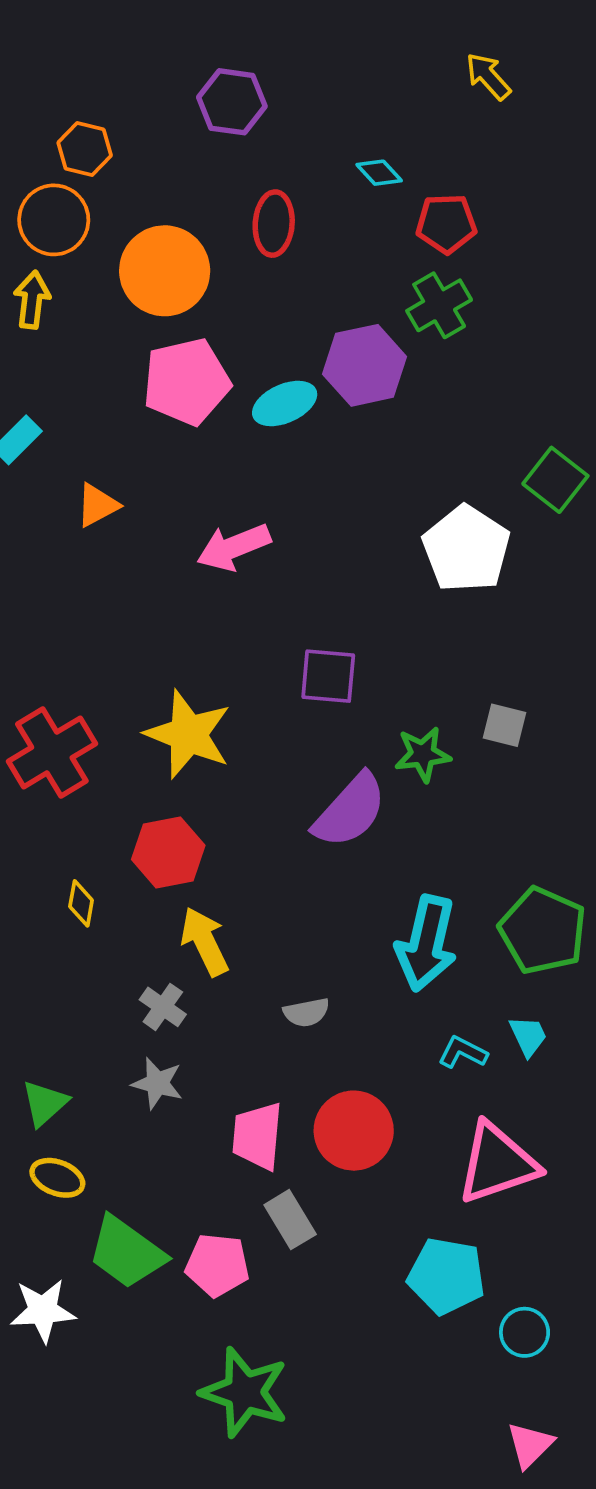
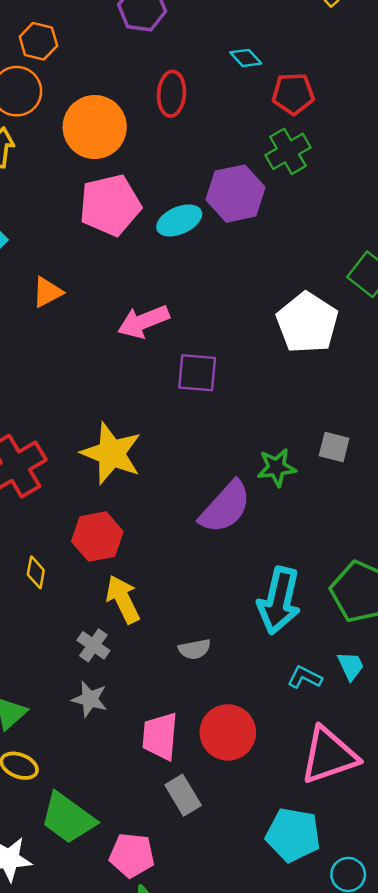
purple square: (328, 676) -> (197, 373), moved
pink pentagon: (217, 1265) -> (132, 855), moved

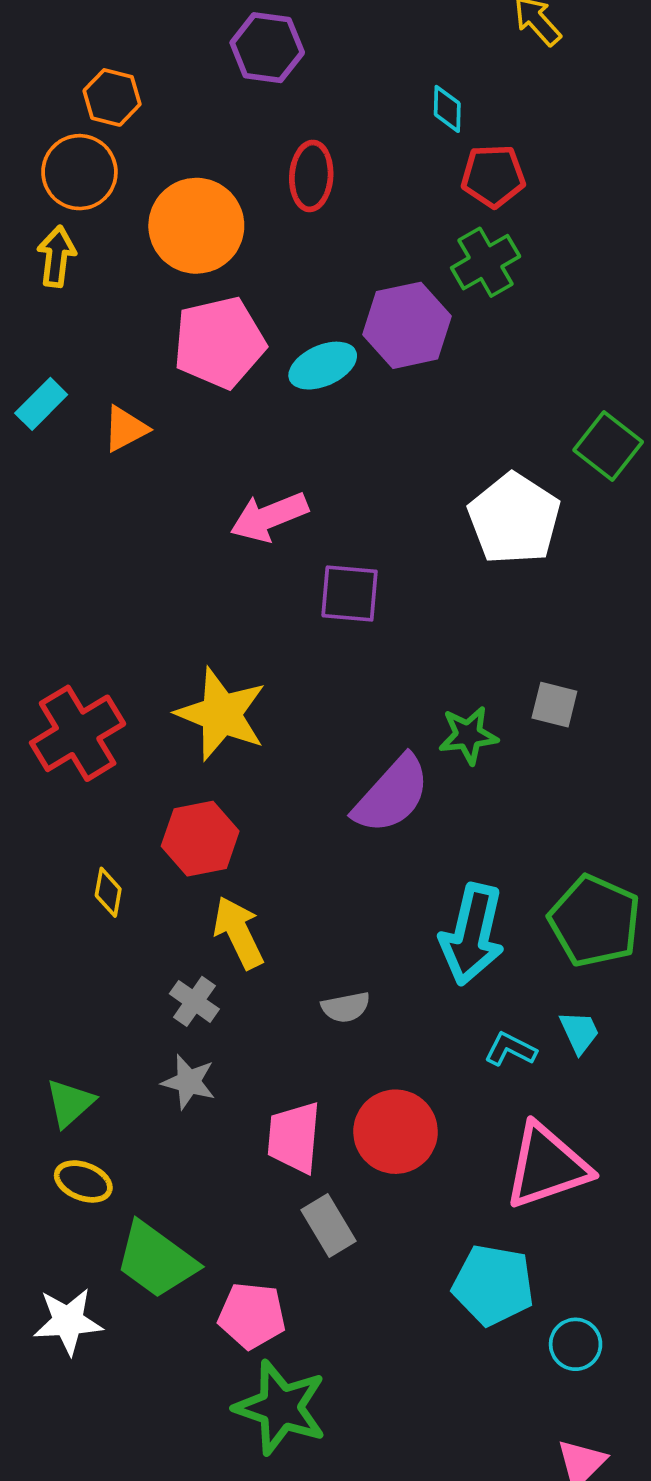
cyan diamond: (246, 58) -> (447, 109), moved, turned 44
orange triangle: (47, 292) -> (125, 429), moved

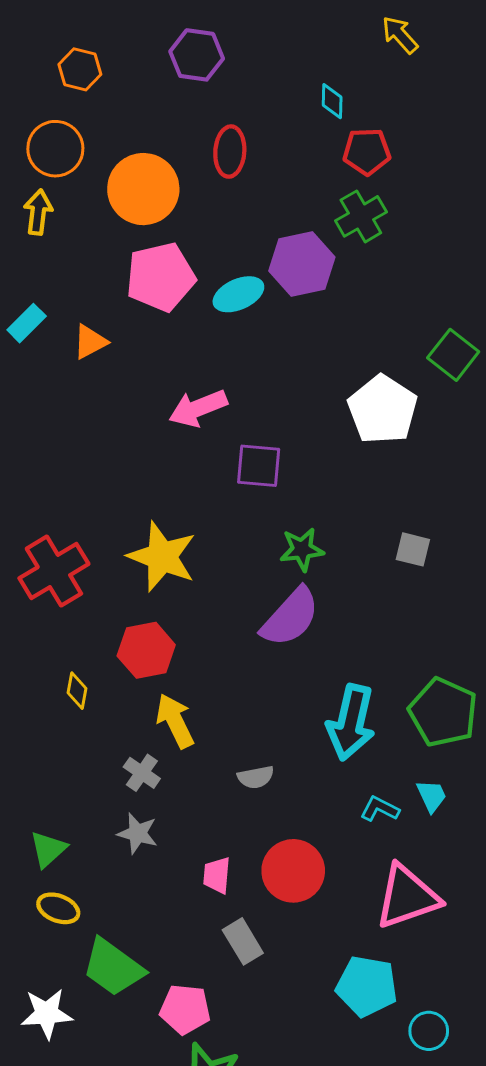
orange hexagon: (112, 97) -> (80, 69), moved
green star: (468, 735) -> (302, 549), moved
pink trapezoid: (294, 1137) -> (217, 875), size x0.7

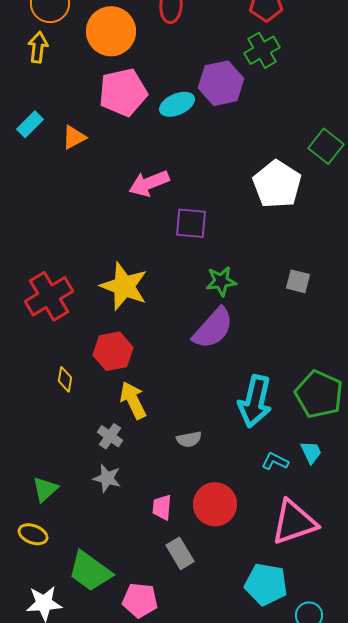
yellow ellipse: (58, 908) -> (33, 534), moved

